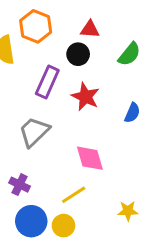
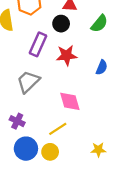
red star: (85, 97) -> (67, 55), turned -30
yellow star: (128, 211) -> (98, 150), moved

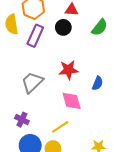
purple rectangle: (38, 44) -> (35, 36), moved
red star: (67, 55) -> (68, 70), moved
blue semicircle: (102, 67) -> (97, 83), moved

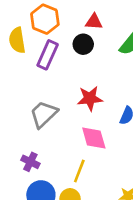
yellow line: (60, 127) -> (79, 171), turned -36

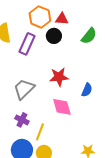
orange hexagon: (45, 19) -> (40, 17), moved
purple cross: (30, 162) -> (22, 120), moved
yellow line: (79, 171) -> (40, 132), moved

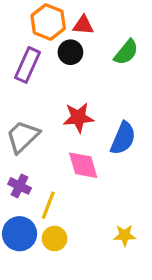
blue semicircle: (87, 90) -> (123, 138), size x1.5

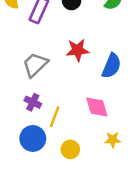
pink diamond: (83, 165) -> (97, 107), moved
yellow circle: (55, 239) -> (70, 149), moved

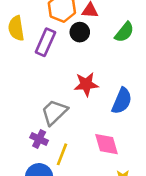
gray trapezoid: (35, 65) -> (54, 112), moved

